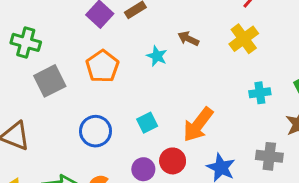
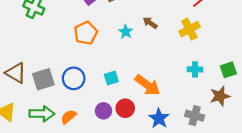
gray square: (50, 81) -> (43, 79), moved
orange arrow: (198, 125) -> (147, 85), turned -100

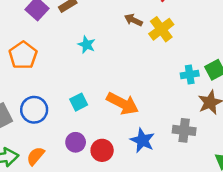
brown arrow: (150, 23) -> (133, 20), moved
orange pentagon: (86, 33) -> (23, 55), moved
cyan cross: (195, 69) -> (190, 74), moved
red circle: (125, 108) -> (102, 150), moved

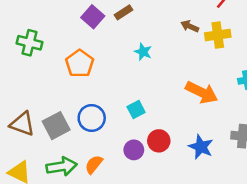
yellow cross: (161, 29) -> (218, 35), turned 30
orange arrow: (123, 103) -> (202, 92), moved
red circle: (102, 150) -> (159, 141), moved

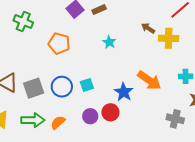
orange pentagon: (80, 64) -> (59, 43), turned -30
cyan square: (136, 110) -> (87, 85), moved
blue star: (201, 147) -> (124, 92), moved

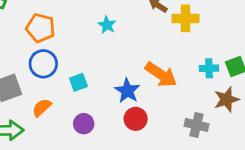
blue circle: (62, 87) -> (43, 64), moved
red circle: (110, 112) -> (136, 119), moved
orange semicircle: (58, 122) -> (42, 108), moved

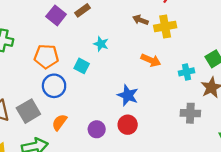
cyan cross: (209, 68) -> (187, 72), moved
orange arrow: (161, 75) -> (151, 60), moved, size x0.7
cyan square: (78, 82) -> (82, 66), moved, turned -32
red circle: (136, 119) -> (128, 125), moved

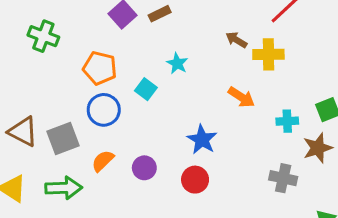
purple circle: (97, 129) -> (144, 168), moved

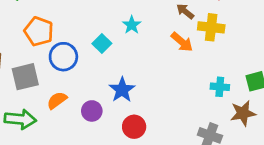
orange pentagon: (100, 68) -> (39, 31), moved
orange arrow: (241, 97) -> (182, 42), moved
blue star: (202, 140) -> (122, 90), moved

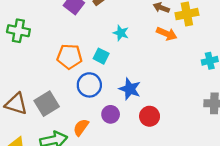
orange pentagon: (39, 31) -> (69, 56), moved
blue circle: (63, 57) -> (89, 85), moved
orange semicircle: (57, 100) -> (81, 127), moved

